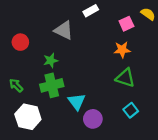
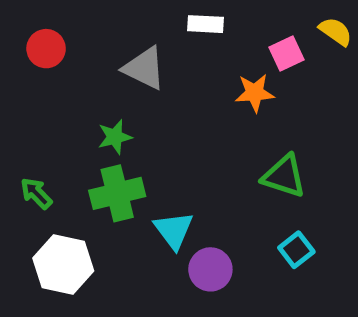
white rectangle: (91, 11) -> (206, 24), turned 32
red circle: (20, 42) -> (46, 49), moved
orange star: (122, 50) -> (255, 93), moved

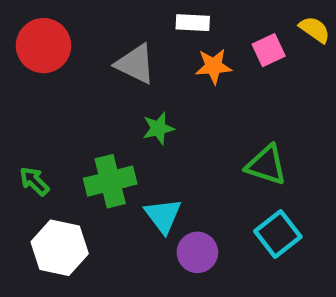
red circle: (46, 49) -> (43, 46), size x1.5
orange star: (255, 93) -> (214, 66), moved
green star: (115, 137) -> (158, 128), moved
cyan square: (296, 250) -> (278, 234), size x1.4

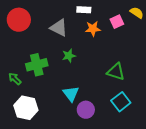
green cross: (110, 181) -> (37, 65), moved

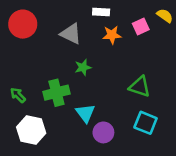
green cross: (37, 65) -> (56, 93), moved
cyan square: (121, 102) -> (146, 123), turned -30

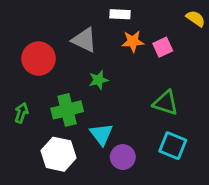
red circle: (23, 24) -> (39, 59), moved
pink square: (141, 26) -> (163, 47), moved
green arrow: (18, 95) -> (21, 113), turned 63
white hexagon: (31, 130) -> (59, 154), moved

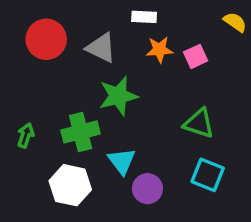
red circle: (39, 59) -> (46, 39), moved
green star: (99, 80) -> (118, 96), size x1.6

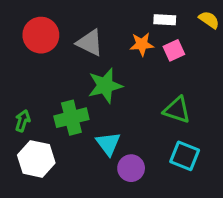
white rectangle: (144, 17) -> (165, 20), moved
white hexagon: (70, 185) -> (36, 159), moved

